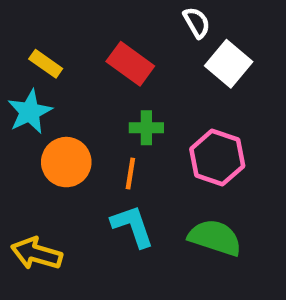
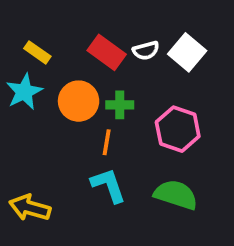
white semicircle: (197, 23) -> (146, 51), moved, turned 105
orange circle: (66, 162) -> (79, 101), moved

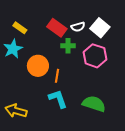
orange circle: (79, 101) -> (38, 66), moved
green cross: (120, 105) -> (68, 46), moved
pink hexagon: (178, 129) -> (95, 56), moved

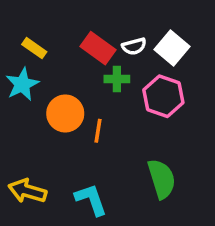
cyan L-shape: (58, 99) -> (91, 200), moved
green semicircle: (94, 104) -> (162, 179), turned 55

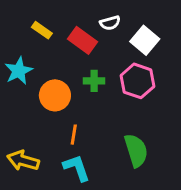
white semicircle: (134, 46) -> (110, 23), moved
yellow rectangle: (34, 48) -> (42, 30), moved
green cross: (117, 79) -> (94, 81), moved
orange line: (98, 131) -> (74, 135), moved

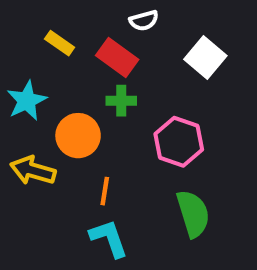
white semicircle: (110, 23) -> (144, 21), moved
green cross: (94, 81) -> (121, 101), moved
pink hexagon: (138, 81) -> (179, 142), moved
yellow arrow: (23, 161) -> (33, 171), moved

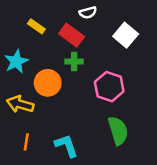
orange line: (105, 191) -> (26, 142), moved

